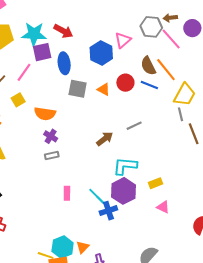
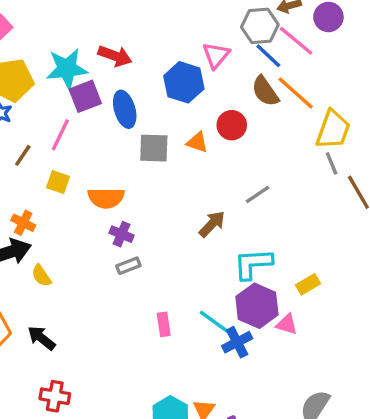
blue line: (149, 85) -> (268, 56), moved, turned 30
yellow square: (18, 100) -> (58, 182), turned -32
pink triangle: (163, 207) -> (287, 324), moved

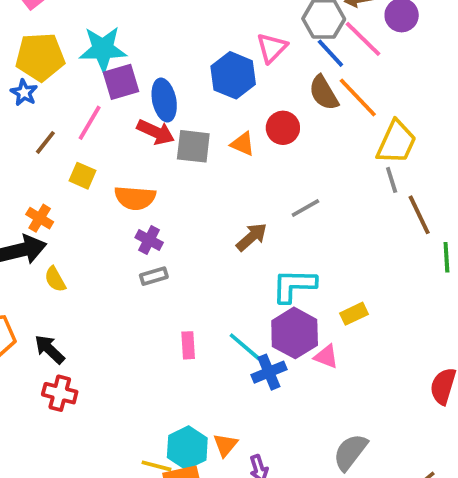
red arrow: (115, 56) -> (156, 132), moved
red cross: (55, 396) -> (60, 393), moved

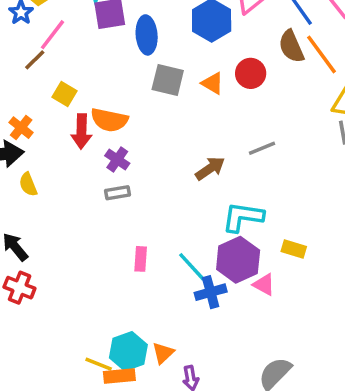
pink line: (90, 123) -> (53, 35), moved
red arrow: (156, 132) -> (81, 131), moved, turned 60
yellow rectangle: (354, 314) -> (294, 249), turned 35

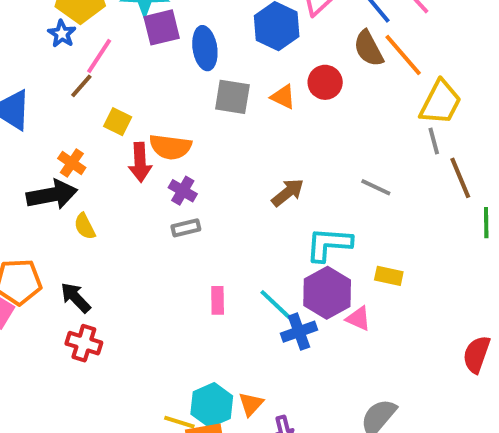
gray line: (262, 148) -> (376, 187), moved, turned 52

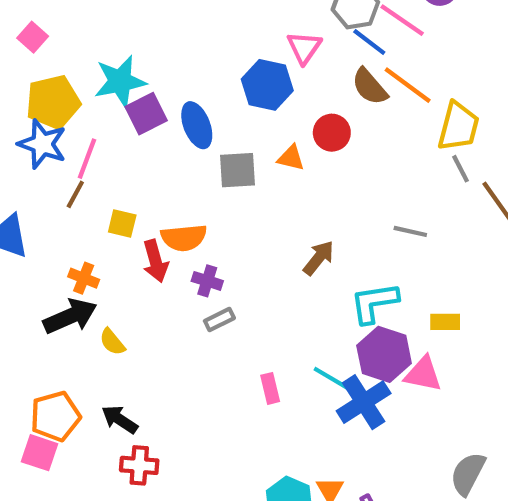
blue star: (62, 34) -> (42, 144), size x1.6
pink triangle: (358, 318) -> (423, 374), size x1.4
blue cross: (299, 332) -> (364, 402), size x1.4

